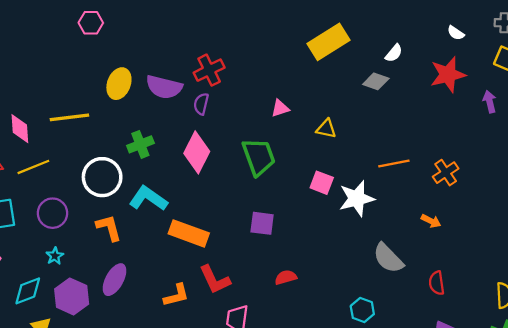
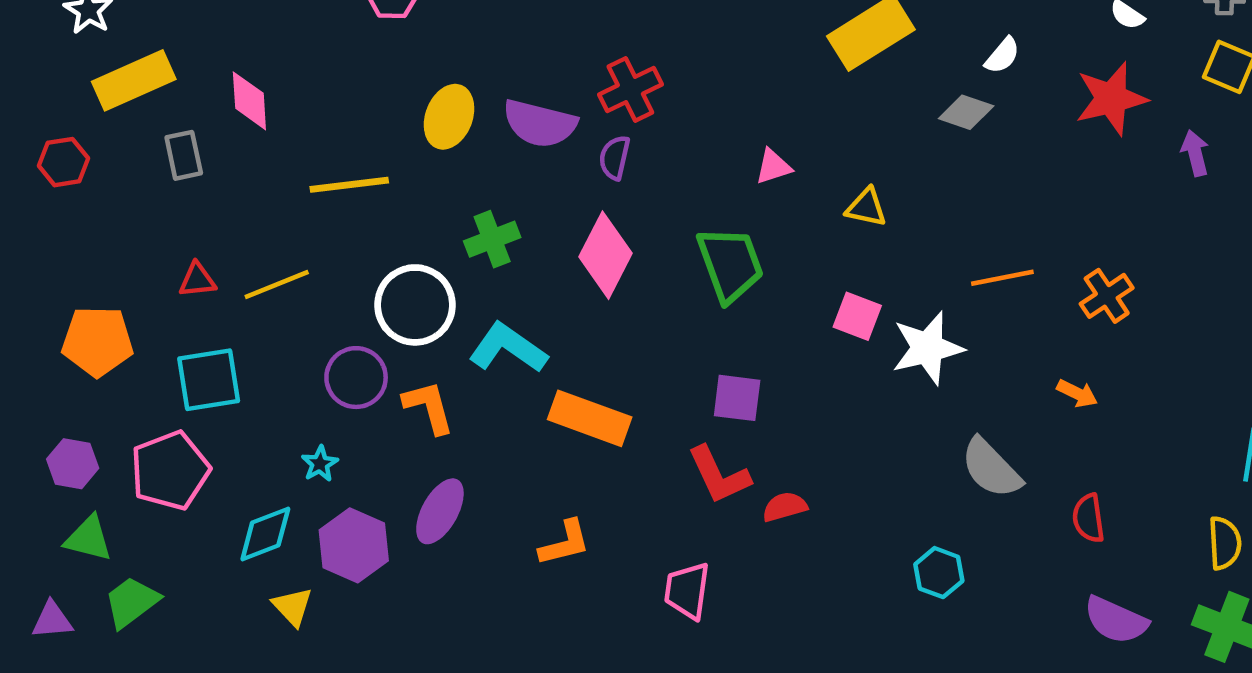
pink diamond: (20, 129) -> (249, 101), moved
purple circle: (53, 213) -> (356, 378), moved
red L-shape: (215, 280) -> (719, 475), moved

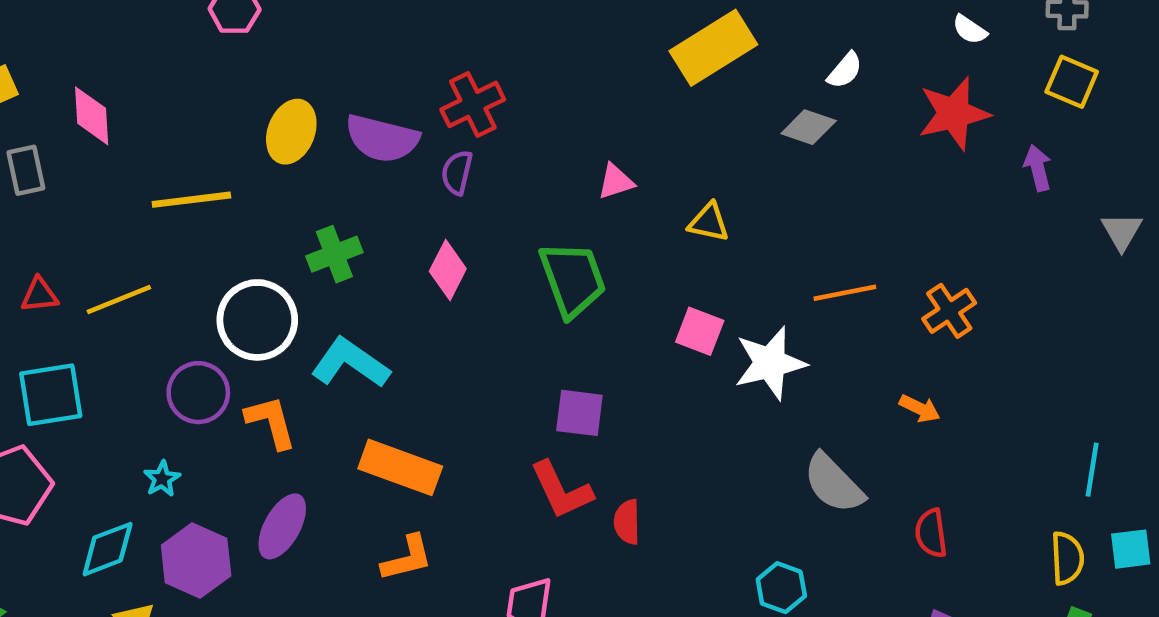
pink diamond: (605, 255) -> (448, 270), size x0.7
orange rectangle: (590, 418) -> (400, 467), moved
red semicircle: (785, 507) -> (627, 522), turned -75

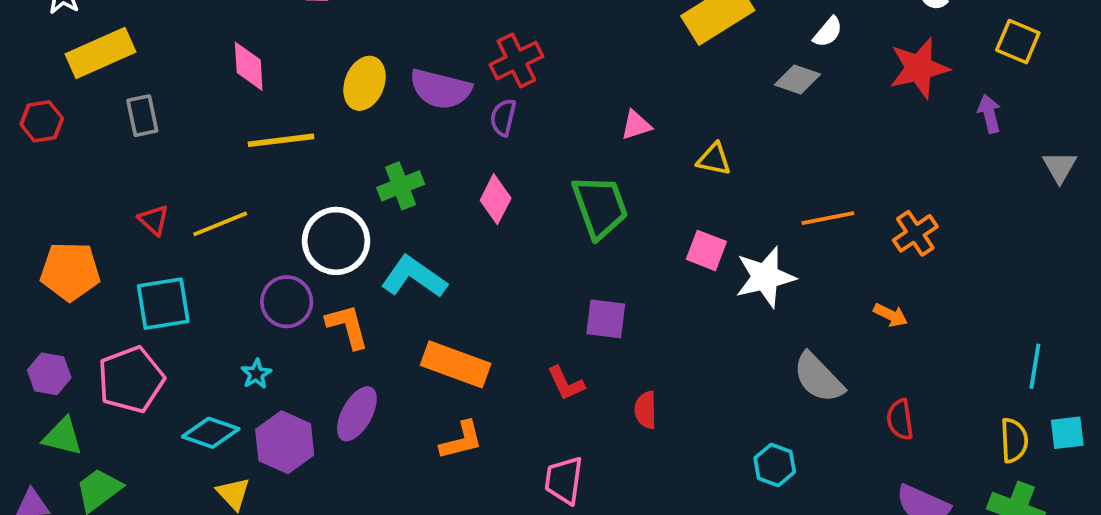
pink diamond: (92, 116) -> (249, 66), moved
red triangle: (39, 295) -> (154, 220), turned 48
red L-shape: (561, 490) -> (566, 383), moved, size x0.7
cyan diamond: (108, 549) -> (211, 433), turned 40

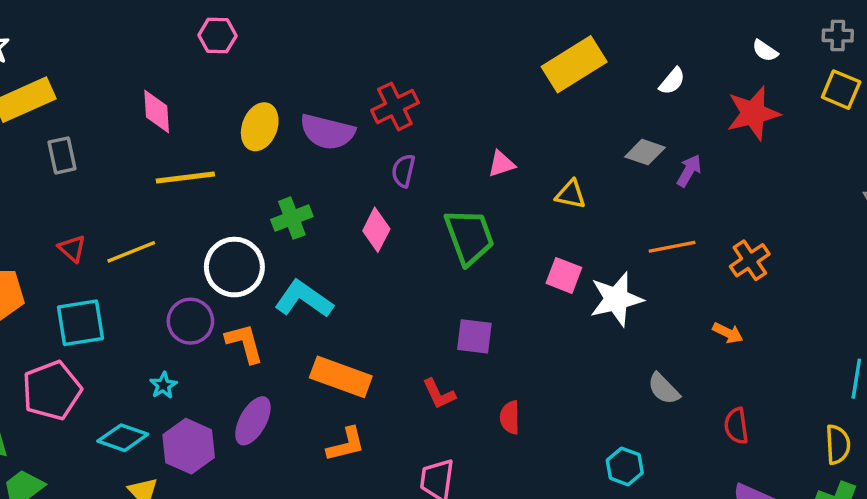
gray diamond: (798, 80) -> (645, 152), moved
purple arrow: (989, 114) -> (689, 171), moved, turned 44
purple semicircle: (503, 117) -> (403, 171), moved
gray semicircle: (818, 378) -> (664, 389), size x0.7

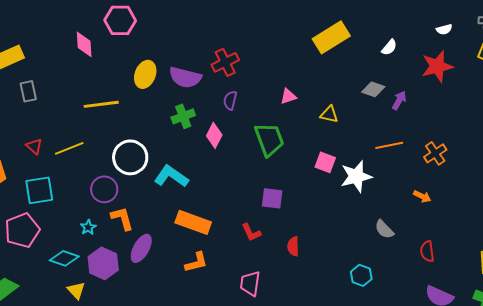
pink hexagon: (217, 35) -> (120, 20), size x1.4
white semicircle: (765, 51) -> (444, 29), turned -49
pink diamond: (157, 112) -> (84, 44), moved
green cross: (292, 218) -> (183, 116), moved
orange L-shape: (245, 343) -> (122, 218), moved

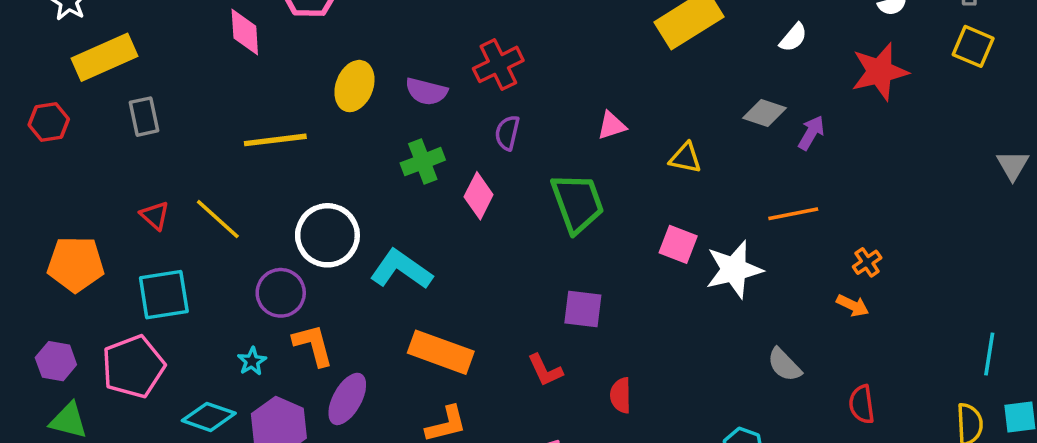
purple semicircle: (185, 77) -> (426, 91), size x0.7
yellow line: (69, 148) -> (218, 219), turned 64
orange cross: (435, 153) -> (867, 262), moved, size x0.7

